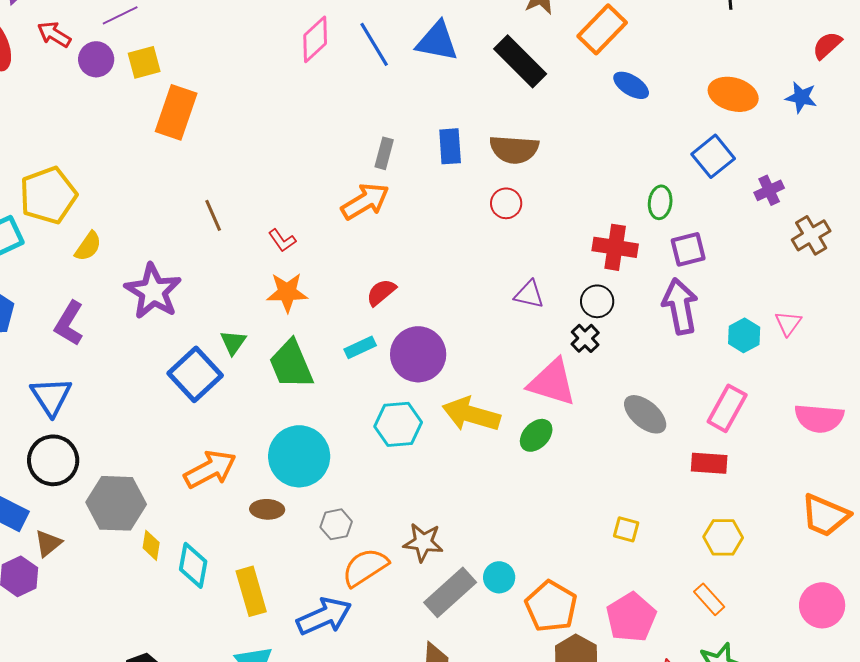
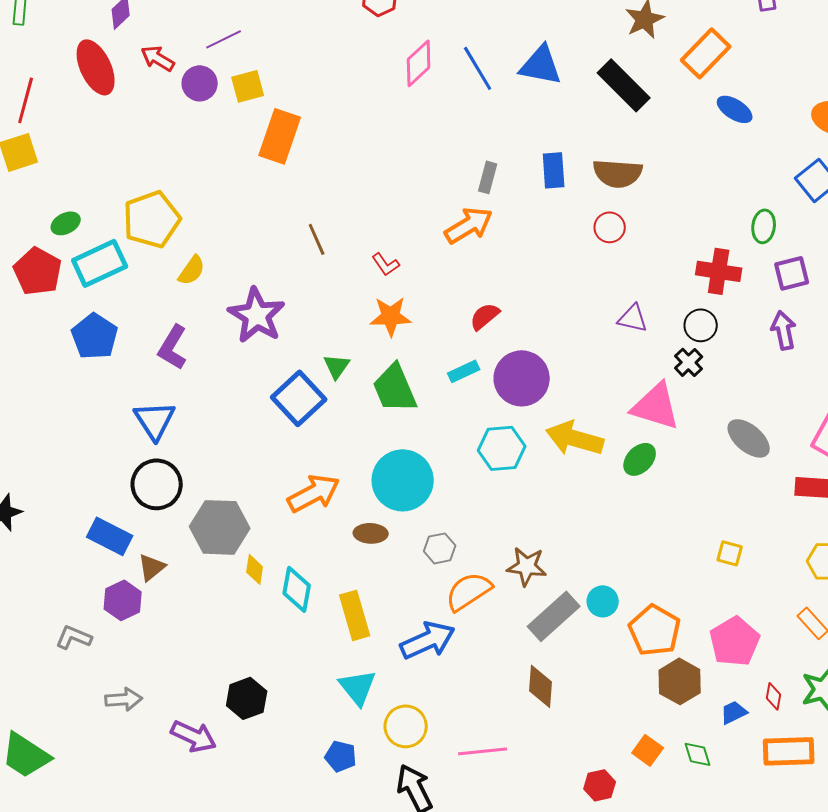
purple arrow: (680, 306) -> (784, 330), size x0.7

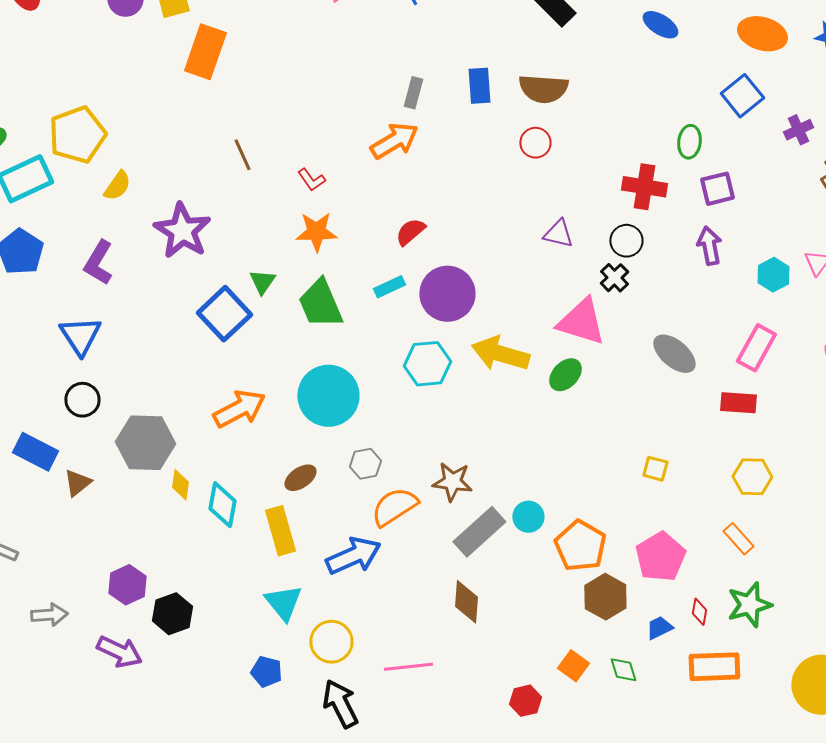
black circle: (157, 484) -> (82, 400), size x0.7
brown ellipse: (371, 533) -> (300, 478), moved, turned -36
purple hexagon: (123, 600) -> (127, 585), moved

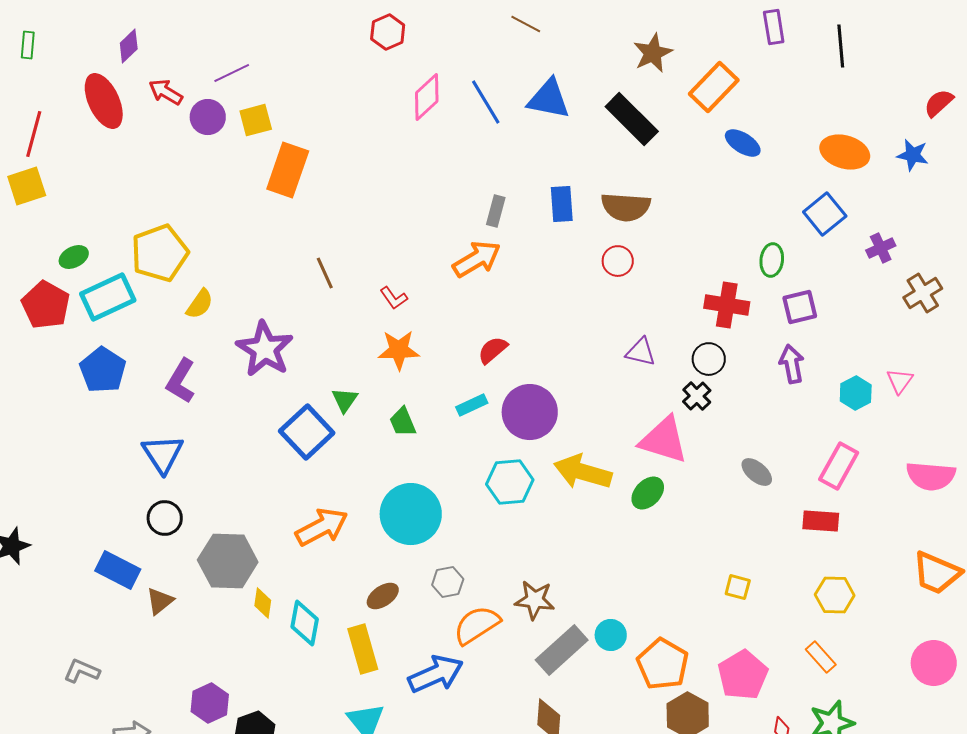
green trapezoid: (320, 304) -> (403, 422), size x0.6
gray ellipse: (674, 354) -> (757, 472), size x0.7

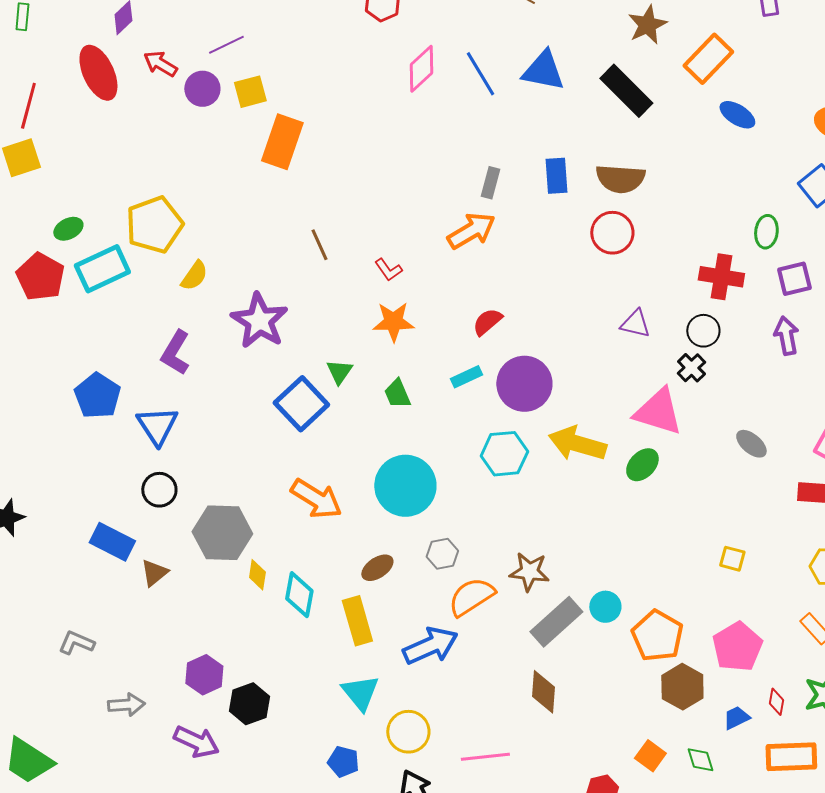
red circle: (618, 261) -> (612, 233), size x1.4
blue pentagon: (103, 370) -> (97, 396), moved
orange arrow: (322, 527) -> (316, 499), turned 60

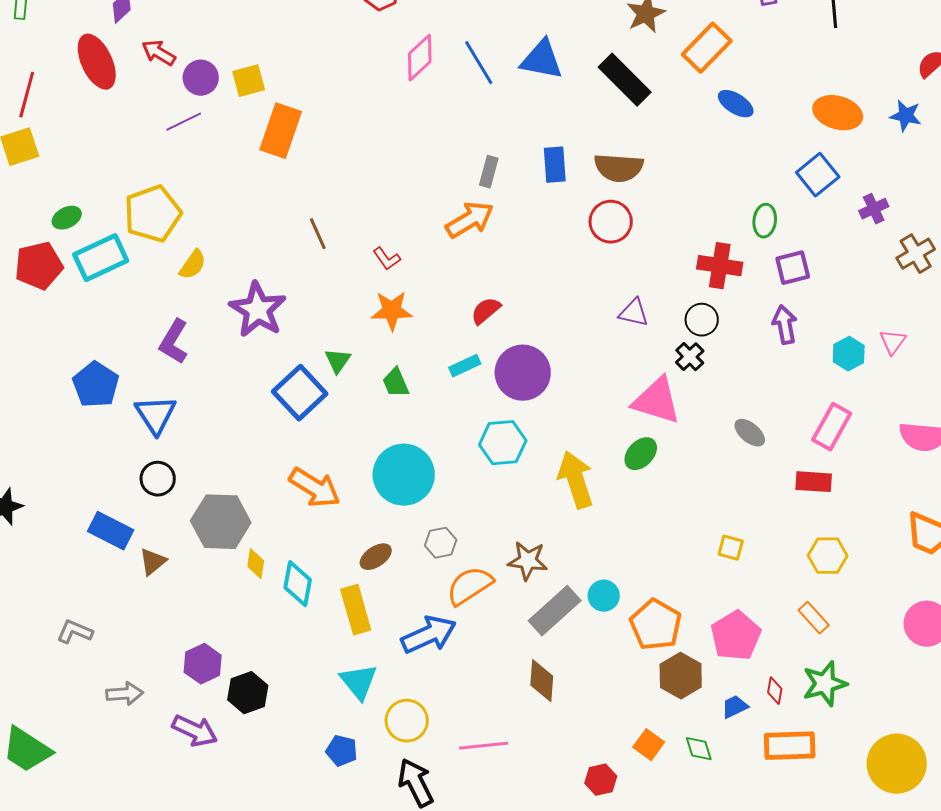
purple line: (226, 45) -> (184, 122), moved
red pentagon: (40, 277) -> (39, 266), turned 30
yellow arrow: (577, 444) -> (576, 480), moved, turned 56

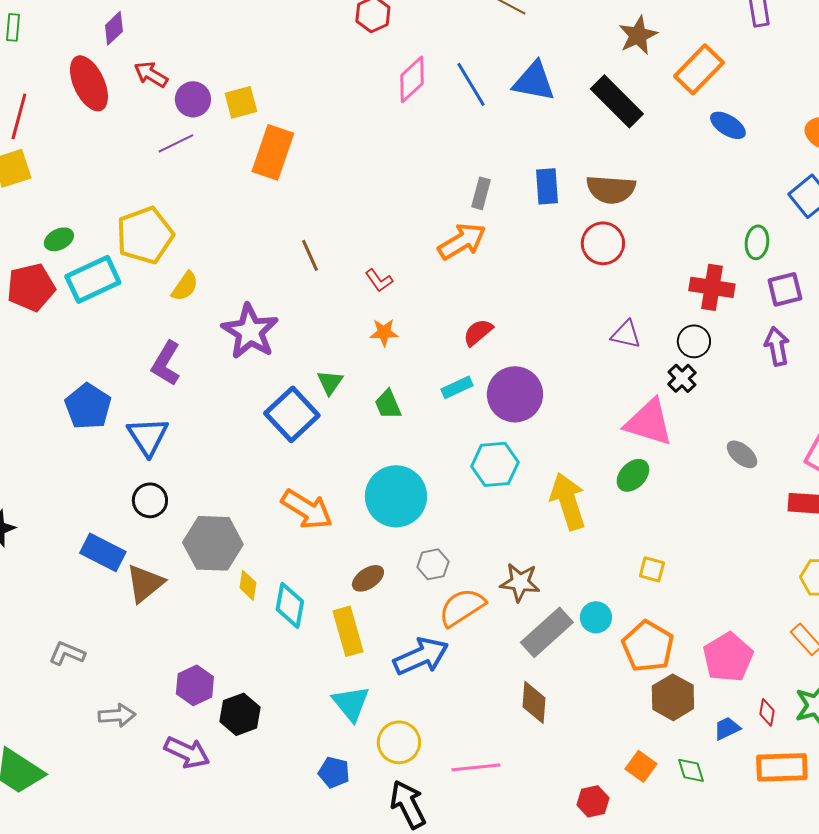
orange star: (392, 311) -> (384, 332), size x0.7
yellow square: (731, 548) -> (652, 569), moved
brown triangle: (153, 562) -> (145, 583), size x1.4

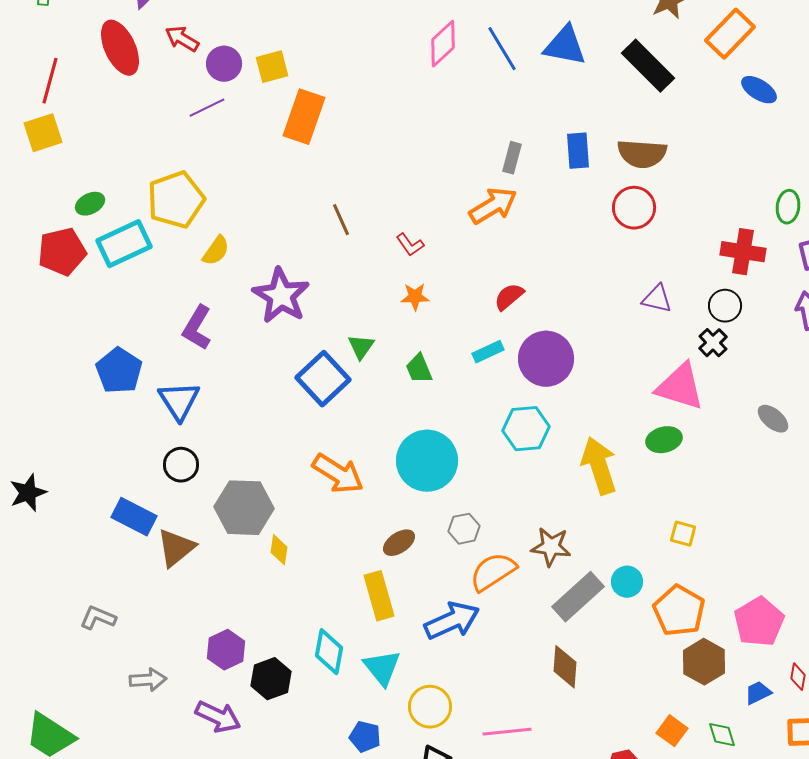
green ellipse: (633, 475) -> (664, 440), turned 32
cyan diamond: (290, 605) -> (329, 652), moved

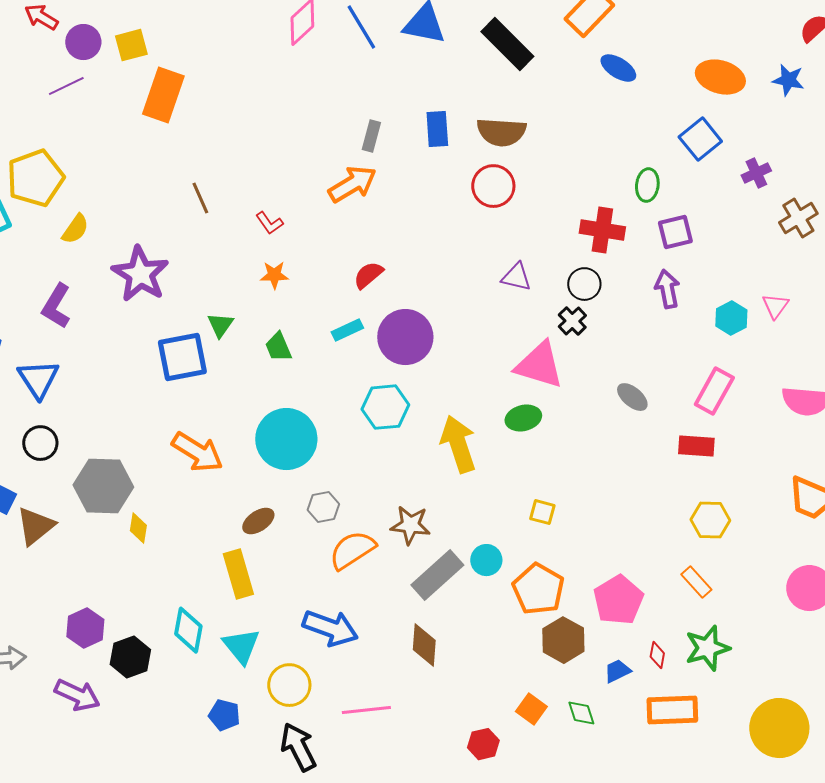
blue square: (323, 379) -> (182, 357), turned 32
blue arrow: (452, 621) -> (330, 628), moved, turned 44

